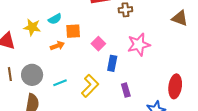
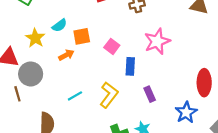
yellow star: (32, 27) -> (35, 38), turned 30
gray circle: (32, 75) -> (31, 74), moved

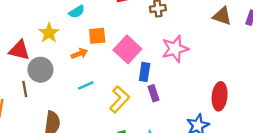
cyan semicircle: (59, 25) -> (77, 12), moved
pink square: (112, 46) -> (127, 49), size x1.6
purple rectangle: (150, 94) -> (154, 93), moved
cyan line: (75, 96) -> (86, 85), moved

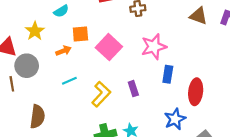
blue rectangle: (145, 72) -> (168, 74), moved

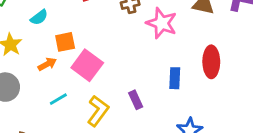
pink square: (109, 47) -> (87, 65), moved
pink star: (154, 47) -> (162, 23), moved, turned -30
red ellipse: (196, 92) -> (211, 62), moved

